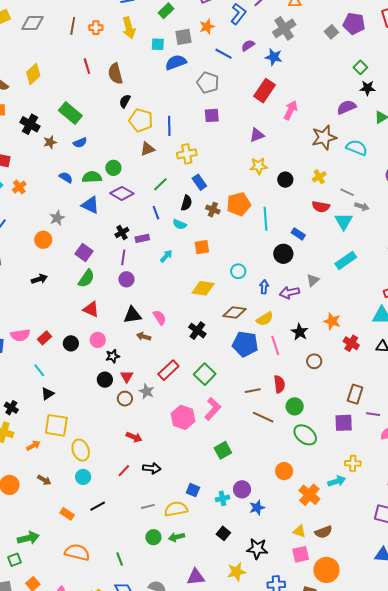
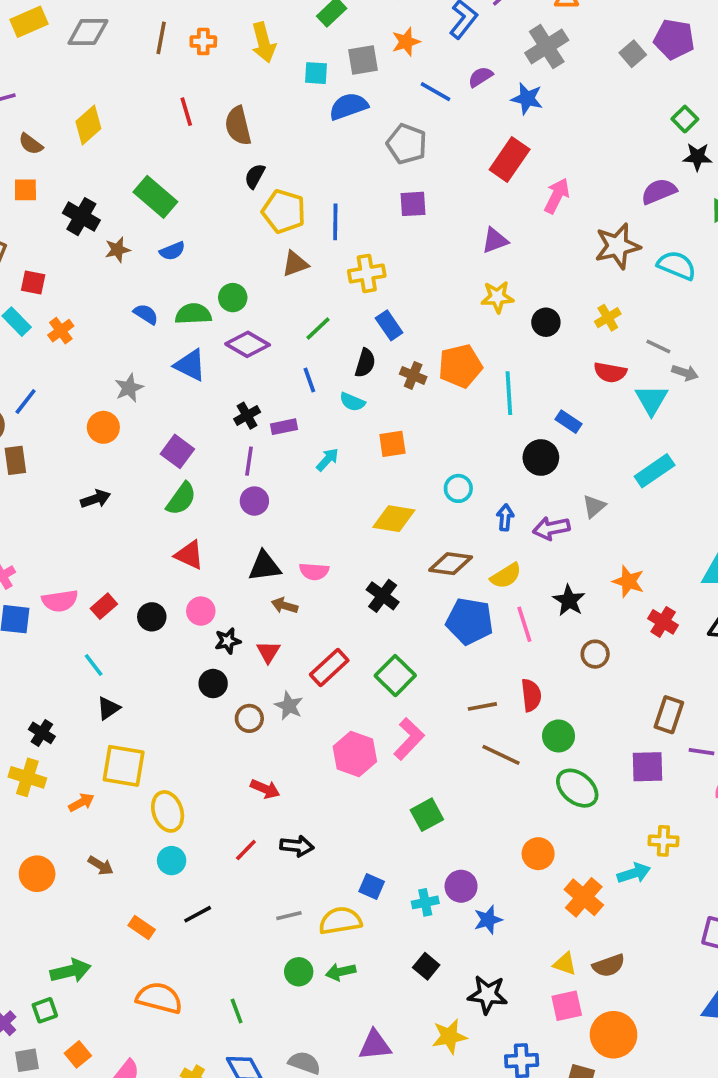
pink semicircle: (160, 318) -> (314, 571), turned 126
red triangle: (127, 376) -> (268, 652), moved

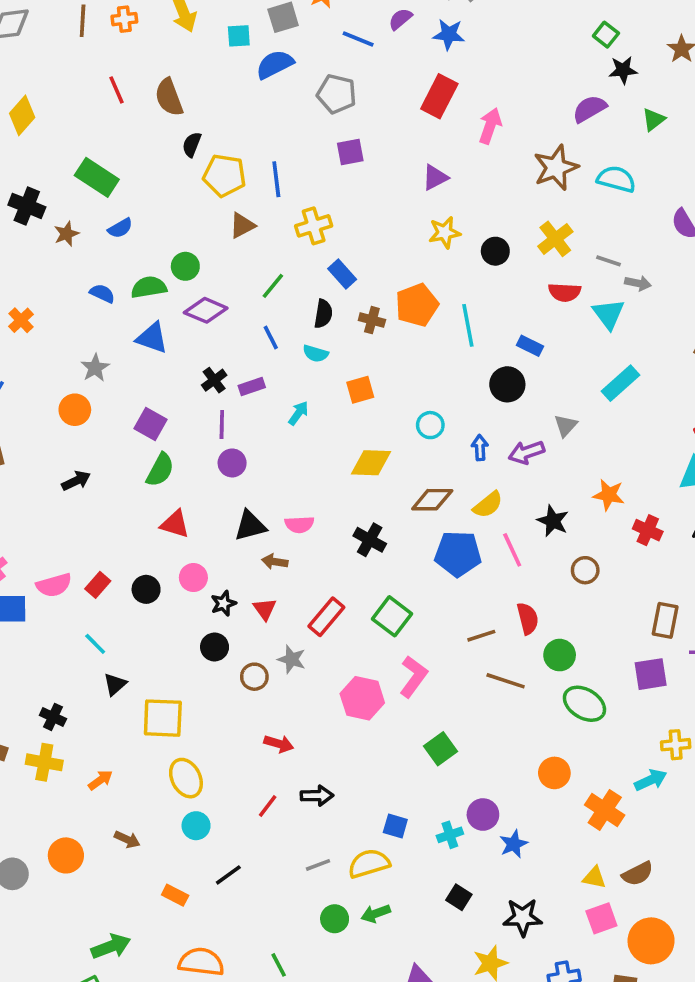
yellow cross: (608, 318) -> (555, 239), size x1.4
yellow square: (124, 766) -> (163, 718), moved

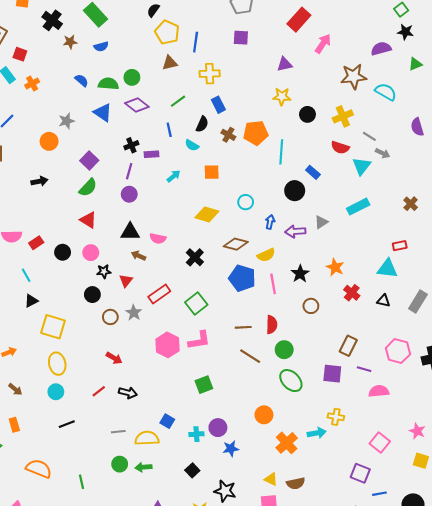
pink L-shape: (413, 677) -> (199, 340), turned 30
orange rectangle: (175, 895) -> (14, 425), moved, turned 32

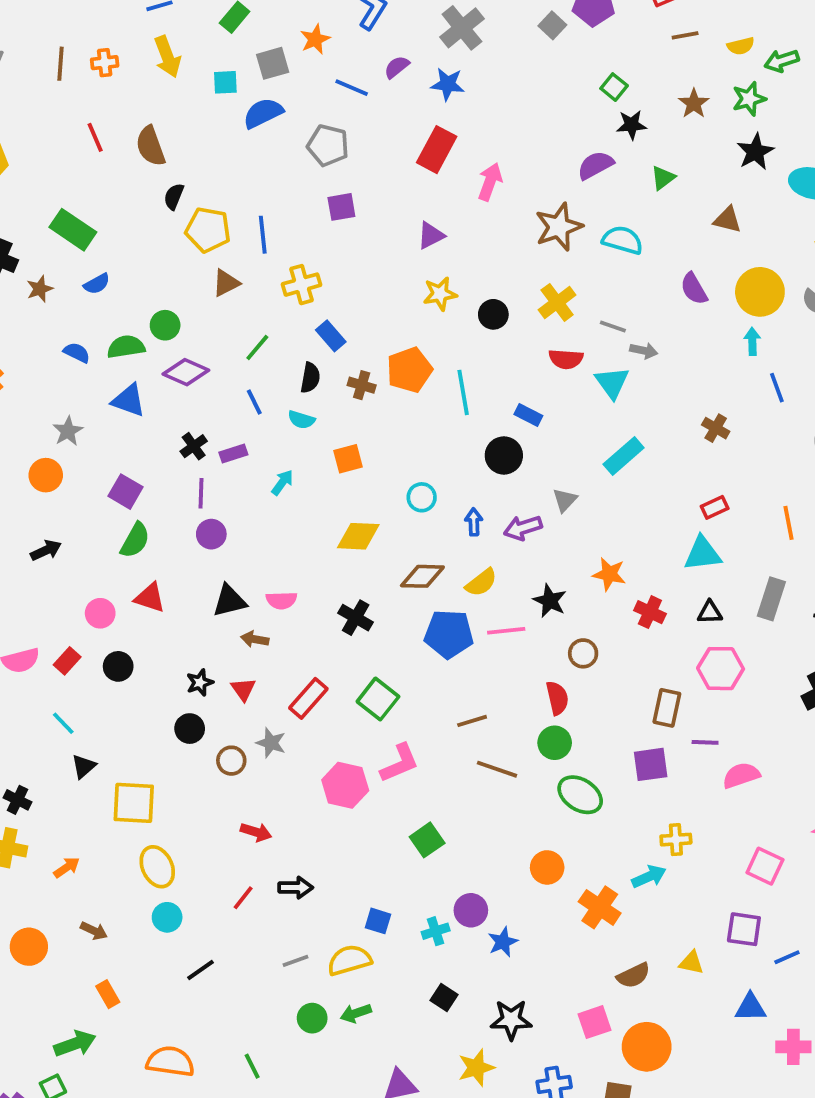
pink circle: (91, 253) -> (100, 613), moved
pink line: (273, 284) -> (506, 631), turned -72
red semicircle: (272, 325) -> (557, 698), moved
pink hexagon: (398, 351) -> (721, 669), moved
yellow triangle: (271, 479) -> (691, 963), moved

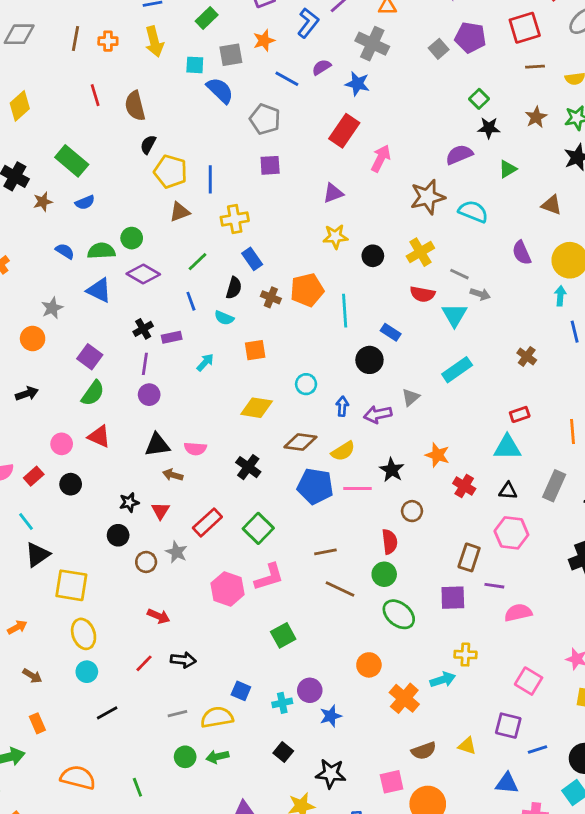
gray cross: (462, 28) -> (372, 44), turned -32
blue semicircle: (263, 113) -> (220, 90), turned 64
black triangle: (84, 766) -> (38, 555), size x1.4

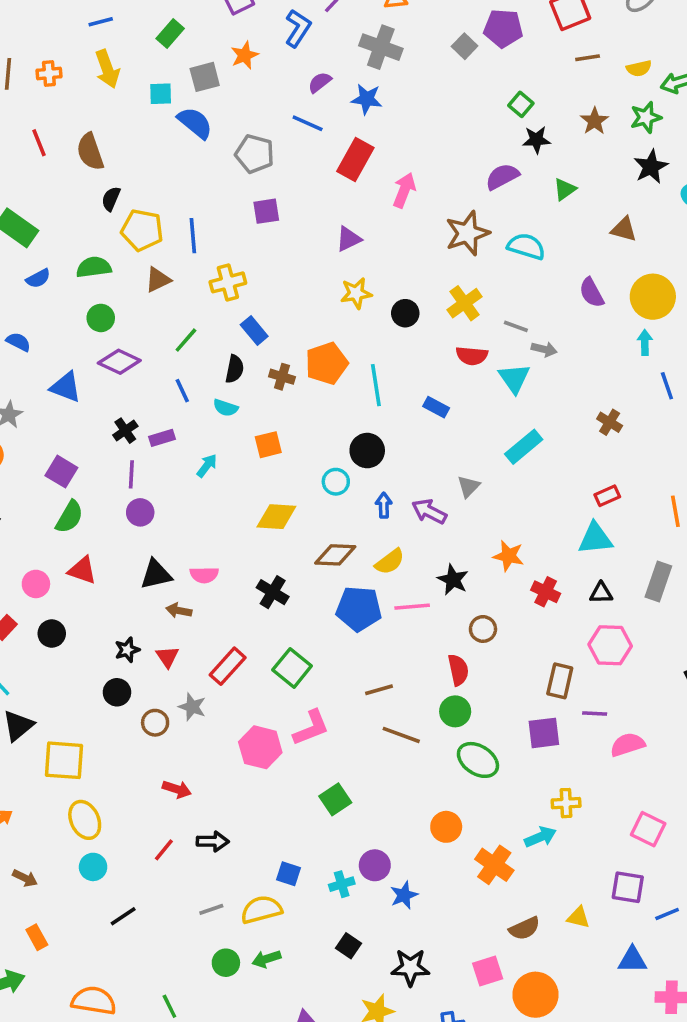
blue line: (287, 79) -> (308, 123), moved
green semicircle: (101, 251) -> (94, 267), moved
black circle: (369, 360) -> (367, 451), moved
purple arrow: (378, 414) -> (429, 512), turned 44

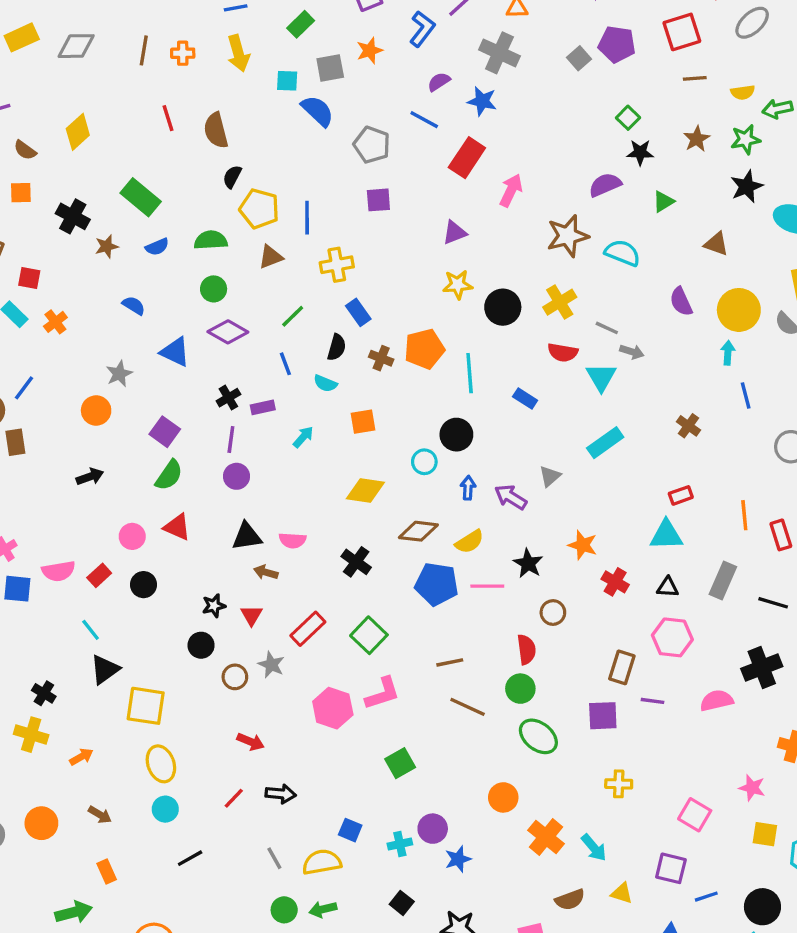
black circle: (405, 313) -> (503, 307), size x1.4
pink semicircle: (628, 745) -> (717, 701), moved
cyan arrow: (540, 837) -> (594, 848), moved, turned 68
gray line: (211, 909) -> (274, 858), turned 75

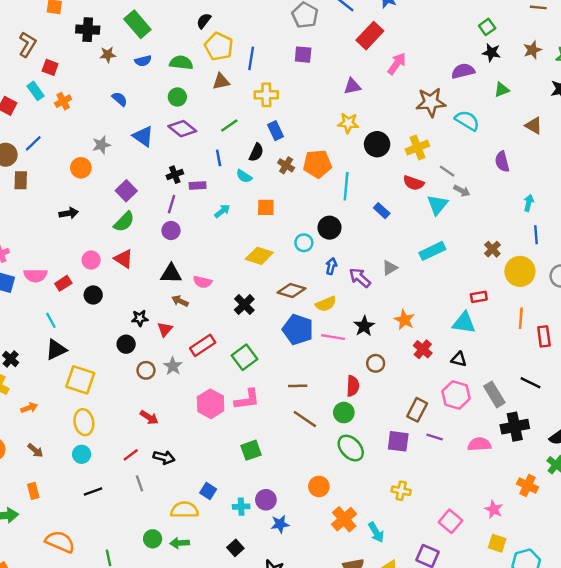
black cross: (73, 216) -> (88, 30), turned -35
yellow circle: (739, 310) -> (520, 271), moved
gray rectangle: (723, 581) -> (494, 394), moved, turned -65
gray line: (274, 858) -> (139, 483), moved

